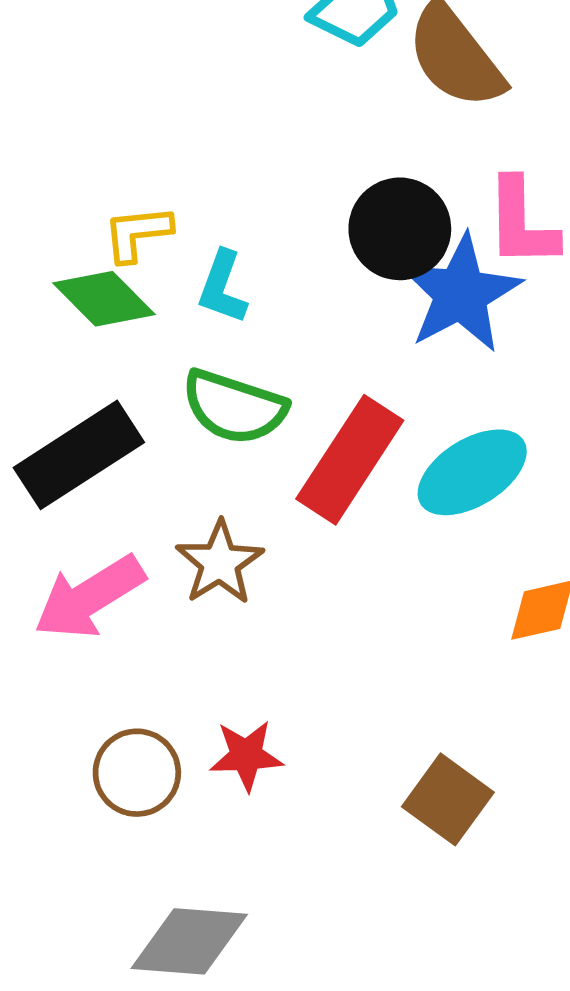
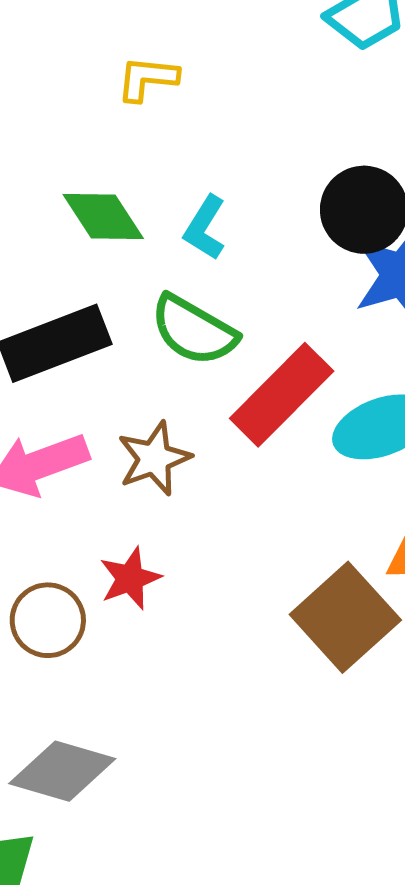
yellow L-shape: (137, 233) -> (147, 79), moved
red star: (246, 756) -> (130, 578), moved, turned -30
brown square: (448, 799) -> (345, 617), moved, size x1.4

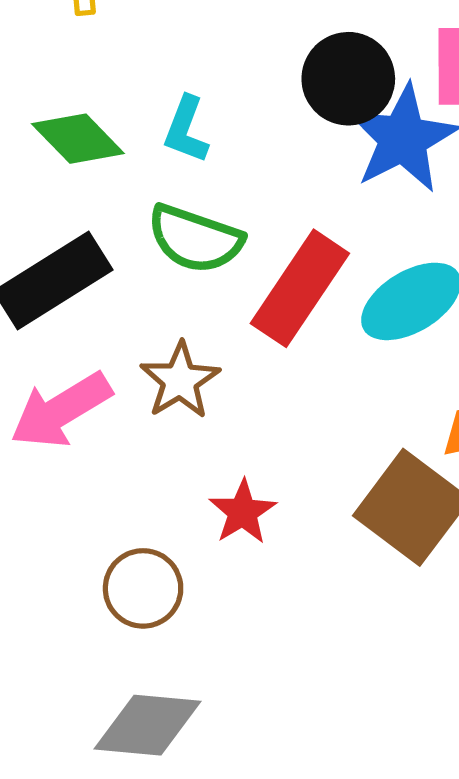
red star: (130, 578) -> (243, 512), moved
brown circle: (48, 620) -> (143, 588), moved

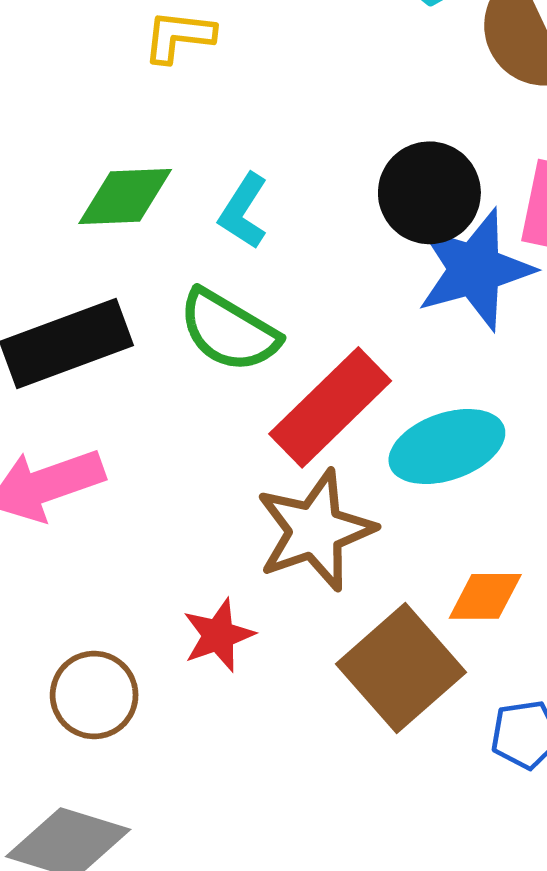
green diamond: (78, 139) -> (125, 197), turned -60
brown star: (180, 380) -> (315, 530), moved, size x1.4

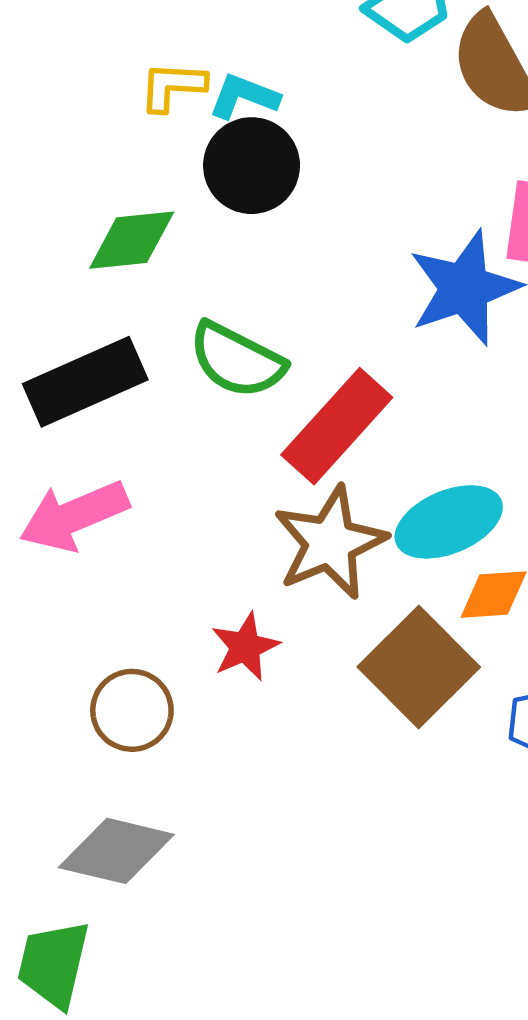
black circle: (429, 193) -> (252, 166), moved
cyan L-shape: (243, 211) -> (244, 96), moved, turned 82
cyan ellipse: (447, 447) -> (449, 522), moved

